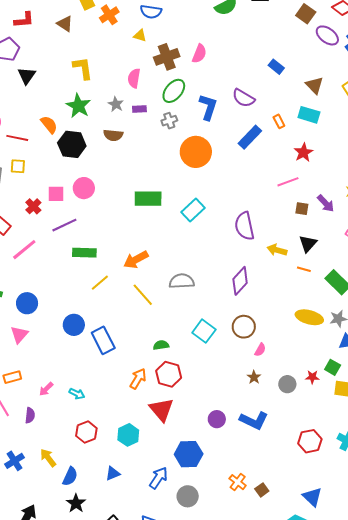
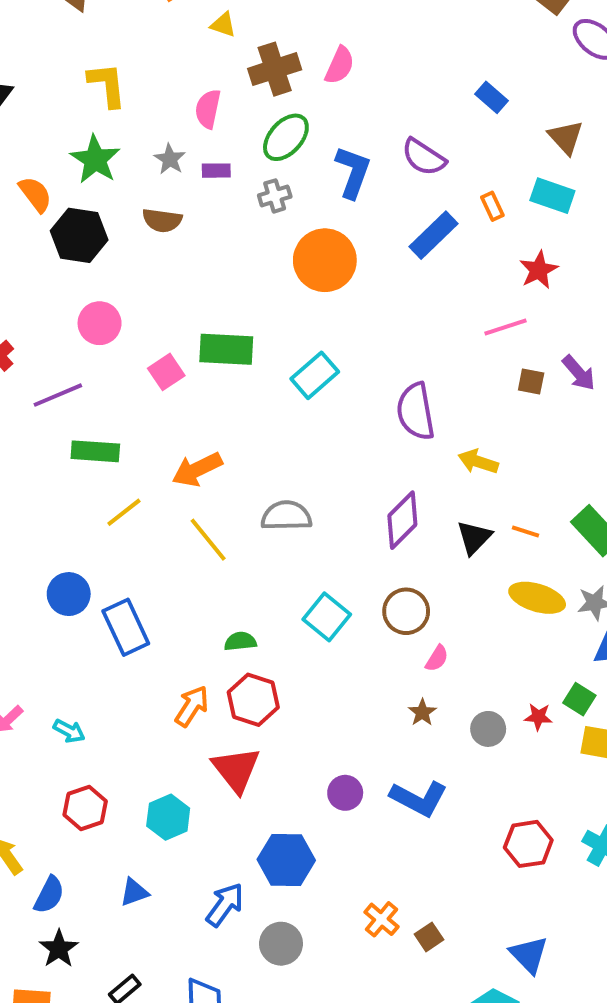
pink square: (56, 194) -> (166, 372), moved, turned -36
black triangle: (308, 244) -> (474, 537), moved
orange line: (304, 269) -> (525, 532), moved

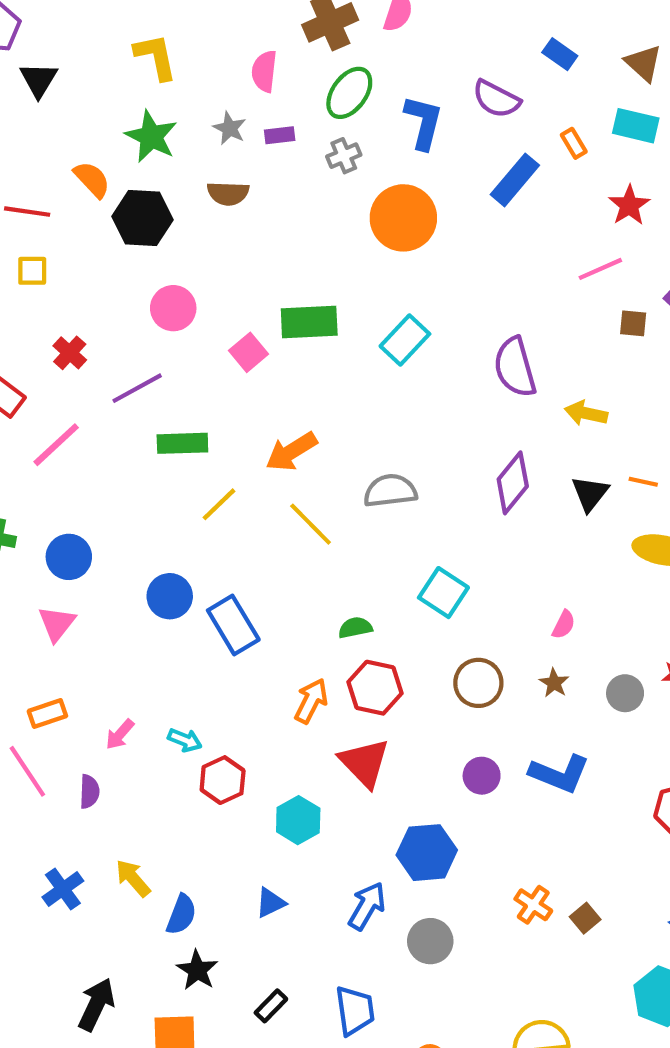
blue rectangle: (492, 97) -> (560, 54), moved
brown circle: (406, 611) -> (478, 683), moved
red hexagon: (85, 808) -> (223, 780), moved

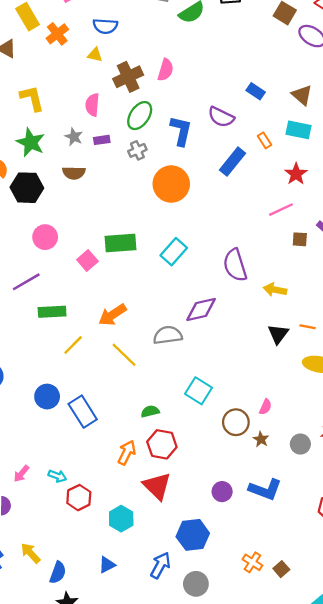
purple diamond: (513, 483) -> (201, 309), moved, turned 40
brown circle: (478, 683) -> (236, 422), moved

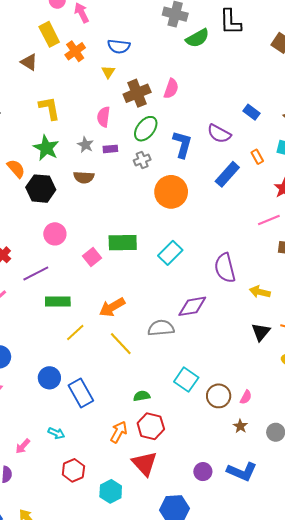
yellow triangle: (95, 55) -> (108, 72), turned 48
brown circle: (236, 422) -> (219, 396), moved
cyan arrow: (57, 476) -> (56, 433), moved

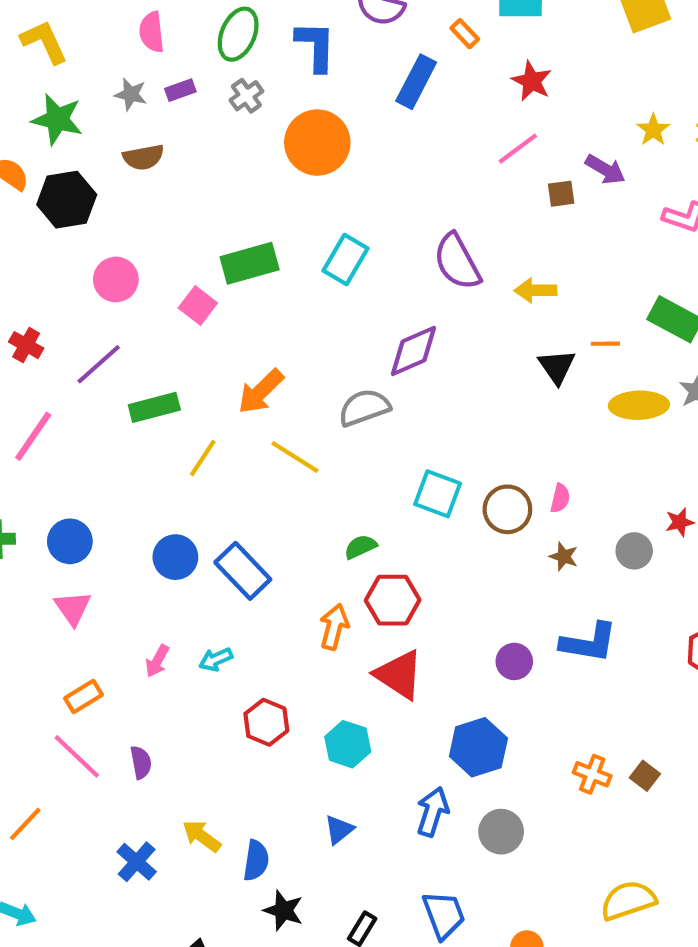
cyan arrow: (56, 433) -> (216, 659), turned 147
pink arrow: (23, 446) -> (157, 661), moved

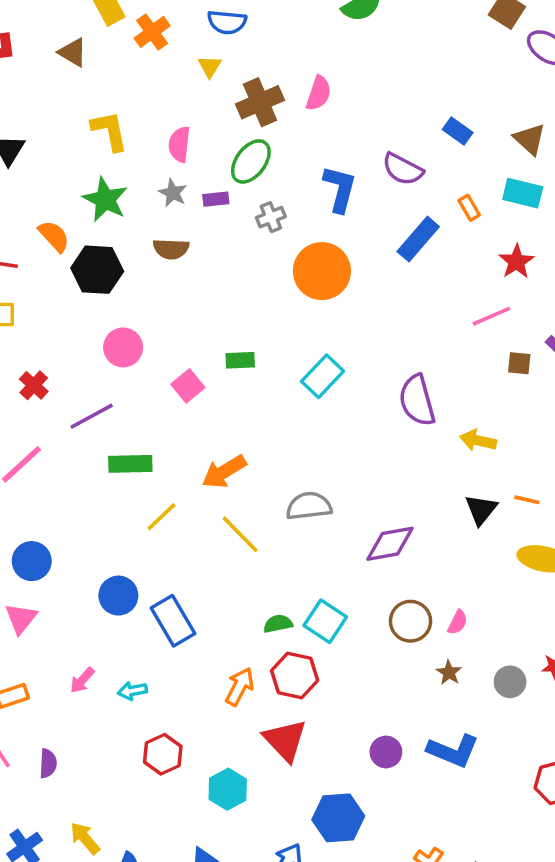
pink semicircle: (152, 32) -> (179, 144), moved
green ellipse: (238, 34) -> (251, 161), moved
green rectangle: (250, 263) -> (240, 360), size x0.6
purple diamond: (413, 351) -> (390, 544), moved
cyan square: (438, 494) -> (325, 621), moved

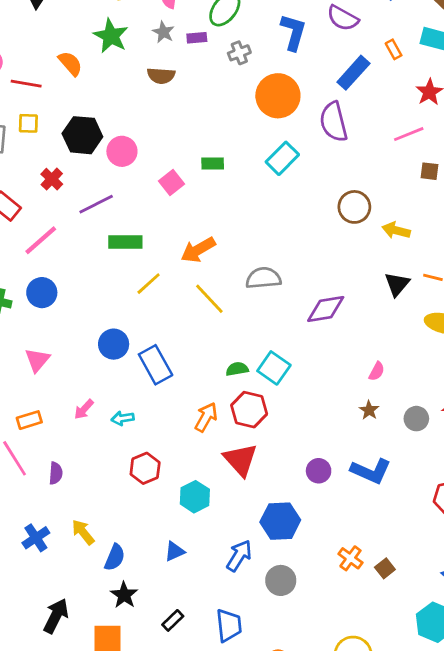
black hexagon: (97, 270) -> (82, 135), moved
cyan rectangle: (323, 376) -> (282, 158), moved
purple semicircle: (417, 400) -> (334, 122), moved
blue circle: (32, 561) -> (42, 293), moved
brown circle: (410, 621) -> (354, 207), moved

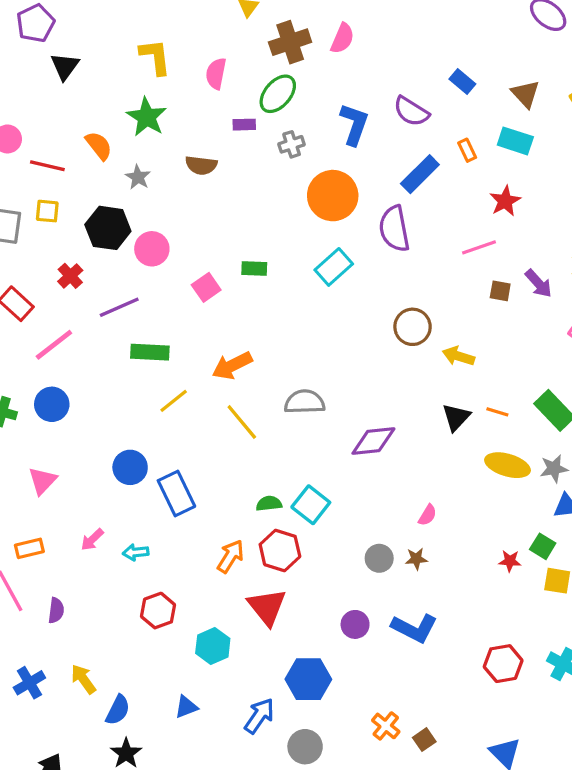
gray star: (163, 32) -> (138, 177), moved
brown star: (369, 410) -> (416, 559), turned 30
gray circle: (416, 419) -> (379, 558), moved

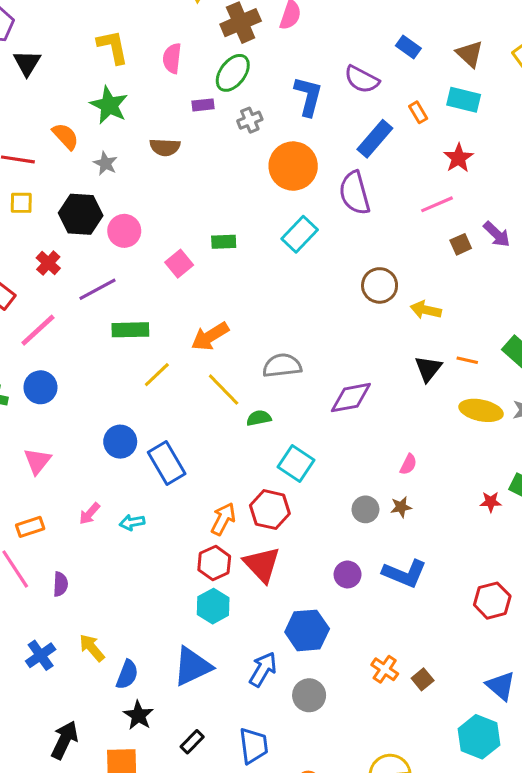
brown square: (500, 291) -> (461, 244), turned -30
green semicircle: (269, 504) -> (259, 418), moved
red hexagon: (158, 611) -> (214, 563), moved
blue triangle: (186, 707) -> (192, 666), size x1.8

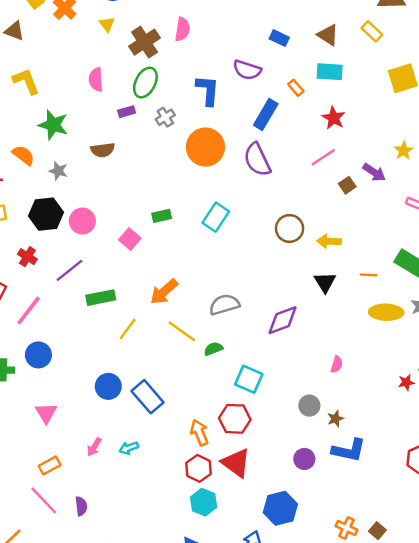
yellow L-shape: (113, 47) -> (26, 81), moved
cyan rectangle: (300, 234) -> (216, 217), moved
black triangle: (428, 369) -> (325, 282), moved
brown star: (401, 507) -> (335, 419), moved
orange arrow: (223, 519) -> (199, 433), turned -40

